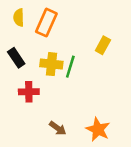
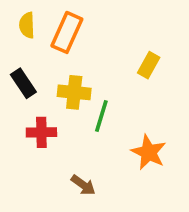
green line: (70, 67) -> (101, 116), moved
orange star: (98, 129) -> (149, 152), moved

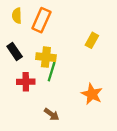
green line: (101, 116) -> (52, 72), moved

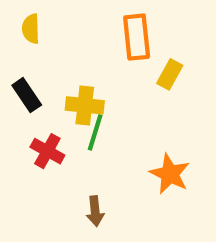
orange rectangle: (41, 20) -> (137, 37), moved, turned -30
red cross: (26, 82) -> (47, 151), turned 30
brown arrow: (52, 114) -> (95, 211), turned 48

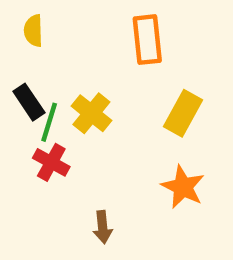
yellow rectangle: (170, 74) -> (183, 113), moved, size x1.4
yellow cross: (85, 105) -> (91, 113), turned 33
green line: (95, 132) -> (49, 122), moved

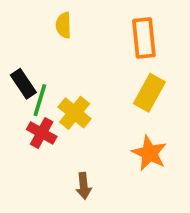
yellow semicircle: (33, 31) -> (64, 25), moved
orange rectangle: (147, 40) -> (144, 38), moved
yellow cross: (91, 113) -> (75, 113), moved

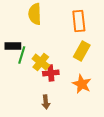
yellow semicircle: (64, 25) -> (35, 14), size x1.5
black rectangle: (23, 84) -> (13, 46), turned -56
red cross: (42, 133) -> (51, 73), moved, turned -35

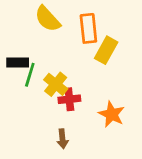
yellow semicircle: (35, 14) -> (48, 19), turned -40
orange rectangle: (79, 21) -> (88, 28), moved
yellow rectangle: (82, 51) -> (106, 50), moved

